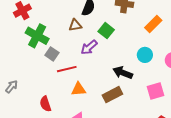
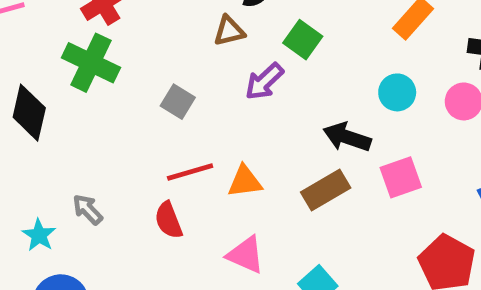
green cross: (37, 36) -> (91, 63), moved
red line: (67, 69) -> (190, 172), moved
gray arrow: (12, 87) -> (88, 209), moved, turned -80
pink square: (156, 91) -> (401, 177), moved

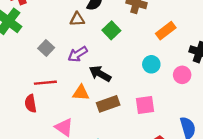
purple arrow: (264, 81) -> (78, 54), moved
black arrow: (347, 137) -> (100, 74), moved
orange triangle: (245, 182) -> (81, 93), moved

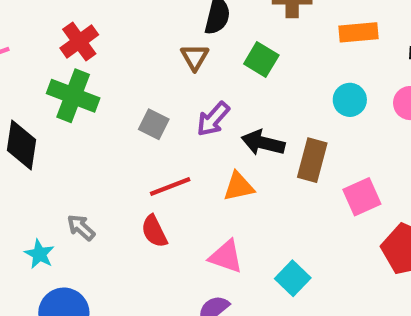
brown triangle: (77, 19) -> (195, 57), turned -42
orange rectangle: (166, 31) -> (359, 32), turned 48
brown rectangle: (108, 104) -> (312, 160), moved, turned -40
pink square: (145, 105) -> (362, 197), moved

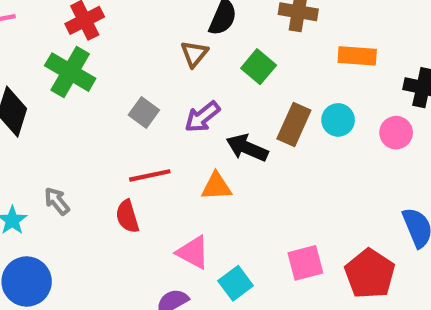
brown rectangle: (312, 160) -> (294, 125), moved
pink square: (362, 197) -> (305, 263), moved
cyan square: (293, 278) -> (236, 283), moved

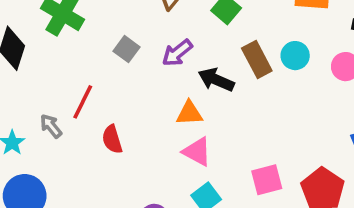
brown rectangle: (294, 125) -> (257, 60), turned -52
red line: (150, 175) -> (83, 102), moved, turned -52
pink triangle: (193, 252) -> (197, 152), moved

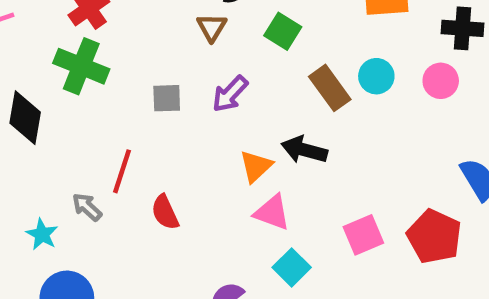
gray square: (127, 49) -> (167, 98), turned -30
black arrow: (216, 80) -> (304, 150), moved
orange triangle: (189, 113) -> (256, 166), turned -32

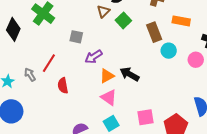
green square: (283, 31) -> (123, 20), moved
brown rectangle: (330, 88) -> (154, 32), moved
purple arrow: (230, 94) -> (94, 57), moved

